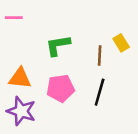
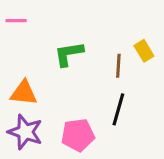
pink pentagon: (60, 88) -> (78, 135), moved

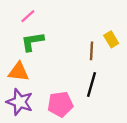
pink line: (16, 21) -> (28, 16), moved, turned -42
green L-shape: (69, 54) -> (32, 42), moved

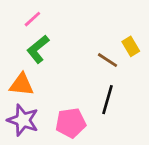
green L-shape: (32, 42) -> (38, 49), turned -30
brown line: (92, 51) -> (108, 60), turned -60

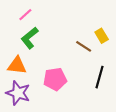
black line: (108, 100) -> (99, 77), moved
pink pentagon: (71, 123) -> (55, 79), moved

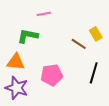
pink line: (25, 15) -> (44, 14), moved, turned 32
green L-shape: (30, 38) -> (28, 36), turned 50

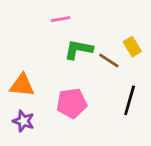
green L-shape: (28, 36) -> (79, 49), moved
purple star: (17, 88) -> (23, 121), size x0.7

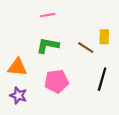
yellow rectangle: (132, 47) -> (104, 37), turned 32
green L-shape: (79, 49) -> (48, 45), moved

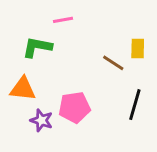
green L-shape: (48, 45) -> (37, 47), moved
purple star: (18, 95) -> (41, 120), moved

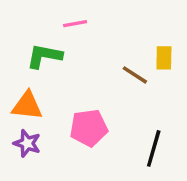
black line: (135, 105) -> (154, 148), moved
purple star: (41, 120) -> (27, 143), moved

